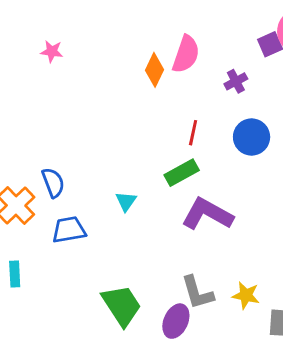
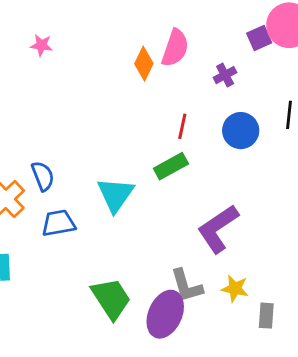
cyan triangle: (126, 201) -> (115, 195), size x1.8
purple L-shape: (207, 214) -> (218, 229), moved, turned -63
purple ellipse: (176, 321) -> (165, 314), size x1.4

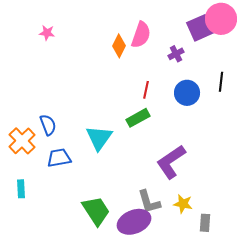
purple square: (259, 38) -> (200, 28), size x1.5
purple ellipse: (165, 314) -> (134, 222), turned 44

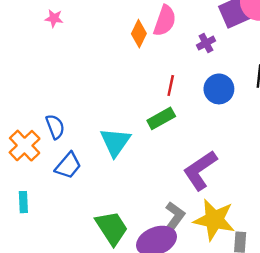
blue trapezoid: (59, 158) -> (68, 166), turned 140
gray L-shape: (149, 202) -> (174, 217), turned -128
yellow star: (183, 204) -> (214, 220), size x1.8

